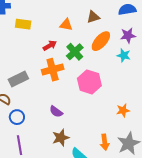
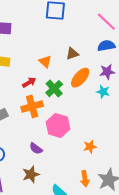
orange triangle: (66, 25) -> (45, 62), turned 32
pink hexagon: (89, 82) -> (58, 126), moved
orange star: (123, 110) -> (90, 147), moved
brown star: (61, 138) -> (31, 174), moved

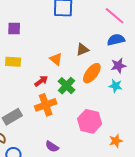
pink hexagon: (58, 126) -> (90, 121), moved
orange star: (90, 147) -> (116, 141), moved

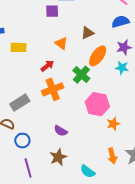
purple square: (14, 29) -> (52, 11), moved
green cross: (67, 86) -> (81, 75), moved
orange star: (116, 141) -> (113, 124), moved

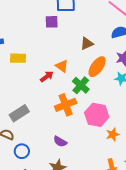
orange triangle: (61, 43) -> (62, 66), moved
orange cross: (53, 89) -> (66, 105), moved

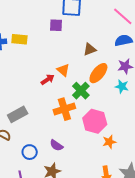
yellow rectangle: (18, 58) -> (19, 39), moved
blue circle: (22, 151) -> (30, 152), moved

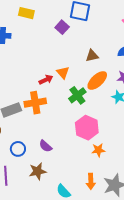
purple square: (56, 25) -> (62, 27), turned 32
yellow rectangle: (19, 39) -> (26, 13), moved
orange cross: (64, 109) -> (35, 103), moved

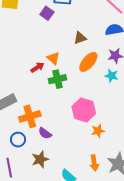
green cross: (77, 95) -> (57, 79), moved, turned 30
orange cross: (35, 103) -> (30, 116), moved

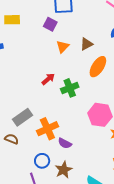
orange triangle: (53, 58) -> (63, 47), moved, turned 40
blue circle: (18, 140) -> (42, 161), moved

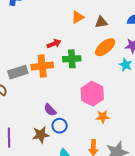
orange cross: (47, 129) -> (42, 66), moved
blue circle: (42, 161) -> (60, 126), moved

